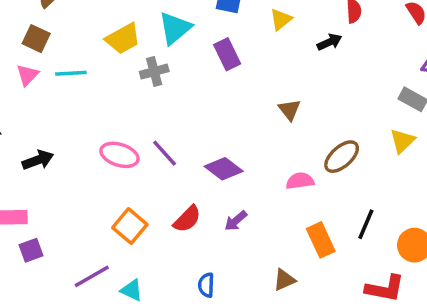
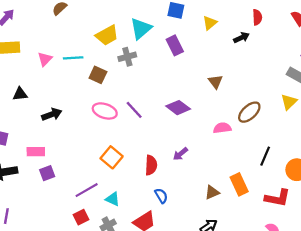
brown square: (36, 39) -> (98, 75), moved
purple diamond: (224, 169) -> (178, 108), moved
red semicircle: (187, 219) -> (151, 165), moved, turned -42
orange rectangle: (321, 240) -> (239, 184), moved
blue semicircle: (206, 285) -> (161, 196), turned 147

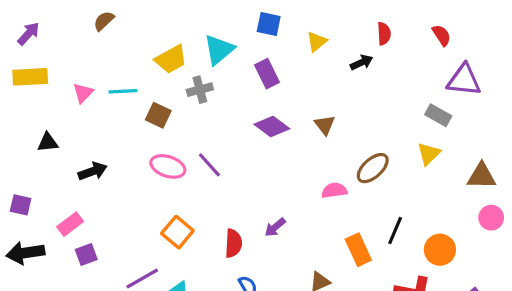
purple diamond: (178, 108) -> (272, 126), moved
pink rectangle: (36, 152) -> (70, 224), turned -36
orange rectangle: (239, 184) -> (358, 250), moved

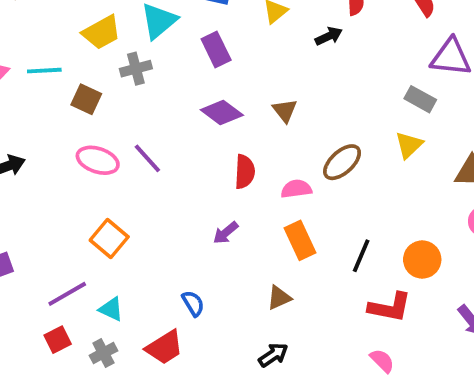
black line: (395, 230) -> (361, 256), moved
red semicircle: (233, 243) -> (245, 172), moved
orange rectangle: (358, 250) -> (300, 240), moved

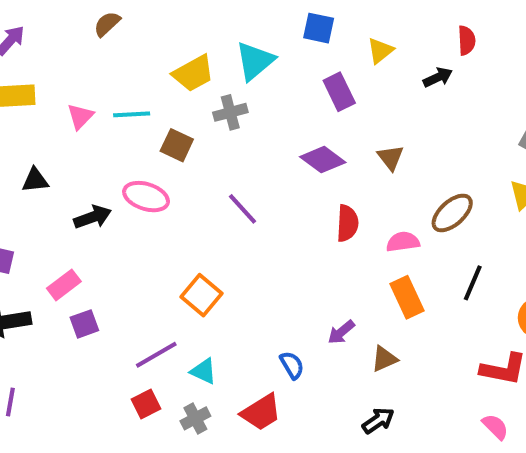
purple rectangle: (216, 50) -> (339, 92), moved
pink ellipse: (98, 160) -> (146, 197), moved
purple arrow: (226, 233) -> (341, 332), moved
black line: (361, 256) -> (473, 283), moved

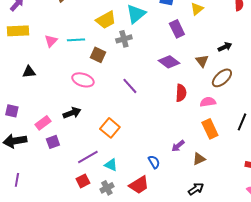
black arrow: (438, 77) -> (225, 47), moved
brown ellipse: (452, 213) -> (222, 78), moved
black arrow: (93, 217) -> (72, 113), moved

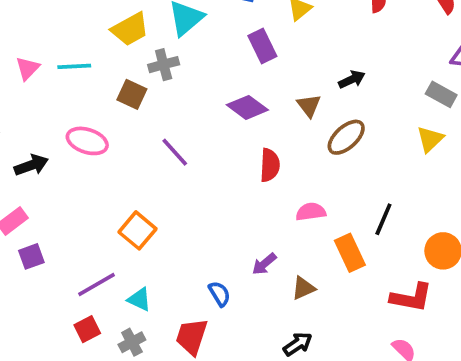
brown square: (98, 55) -> (132, 94), moved
pink semicircle: (208, 102) -> (311, 212), moved
black arrow: (72, 113) -> (31, 165), moved
orange rectangle: (210, 129) -> (350, 253), moved
red trapezoid: (139, 185) -> (192, 337), turned 140

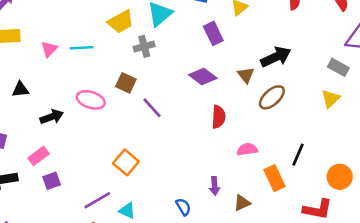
black arrow: (352, 79) -> (276, 57), size x1.6
brown square: (132, 94) -> (126, 83), moved
purple arrow: (264, 264) -> (215, 186), turned -54

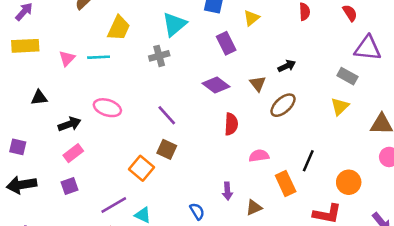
yellow trapezoid: (121, 22) -> (119, 28), moved, turned -36
black arrow: (276, 57) -> (287, 66), size x0.6
brown square: (126, 83) -> (167, 149), moved
pink rectangle: (39, 156) -> (73, 153), moved

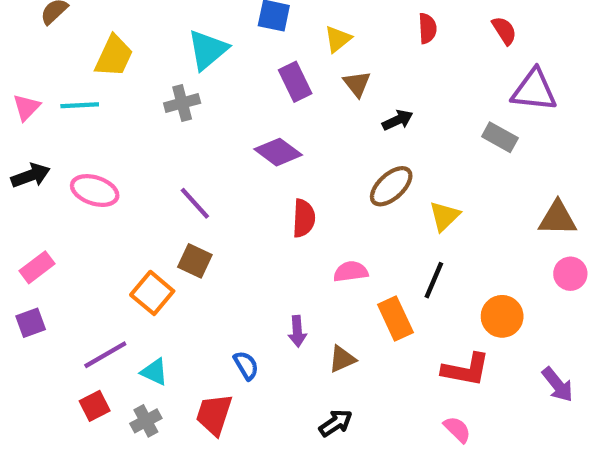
brown triangle: (258, 84) -> (357, 84), moved
yellow triangle: (340, 106) -> (444, 216), moved
black arrow: (69, 124) -> (31, 176), moved

